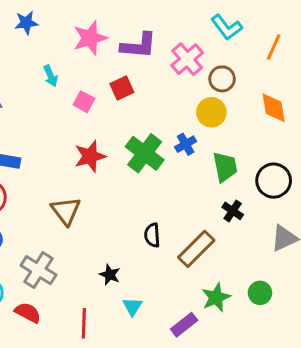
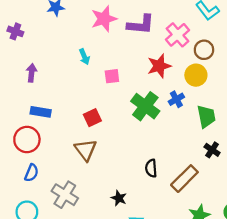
cyan arrow: (51, 76) -> (84, 57), moved
red square: (122, 88) -> (92, 118), moved
pink square: (84, 102) -> (112, 76), moved, turned -35
red star: (90, 156) -> (159, 66), moved

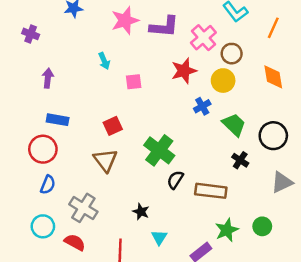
green cross: (145, 106) -> (159, 150), moved
green trapezoid: (206, 116) -> (234, 125), turned -35
black semicircle: (151, 168) -> (175, 180), turned 36
brown rectangle: (184, 179) -> (211, 191), turned 52

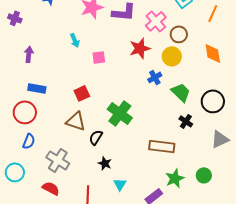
brown triangle: (105, 160) -> (76, 121), turned -35
black semicircle: (175, 180) -> (96, 137), moved
cyan circle: (43, 226) -> (15, 172), moved

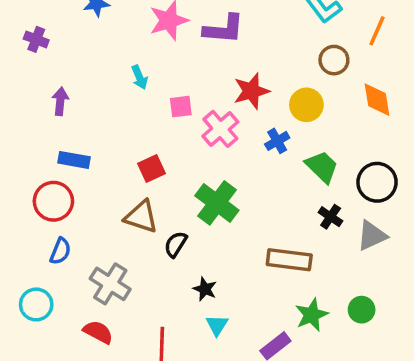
pink cross: (156, 21) -> (220, 129), moved
brown circle: (179, 34) -> (334, 60), moved
gray triangle: (220, 139) -> (372, 236), moved
black star: (105, 163) -> (205, 289), moved

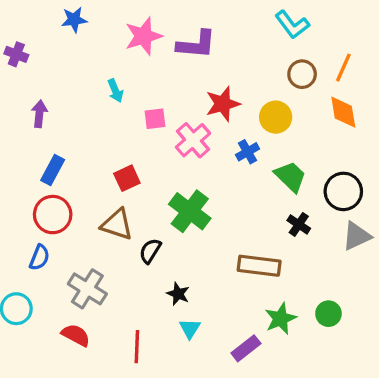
orange line: (377, 31) -> (343, 68), moved
blue rectangle: (74, 160) -> (53, 170), turned -72
red circle: (53, 201) -> (53, 215), moved
gray triangle: (372, 236) -> (357, 236), moved

